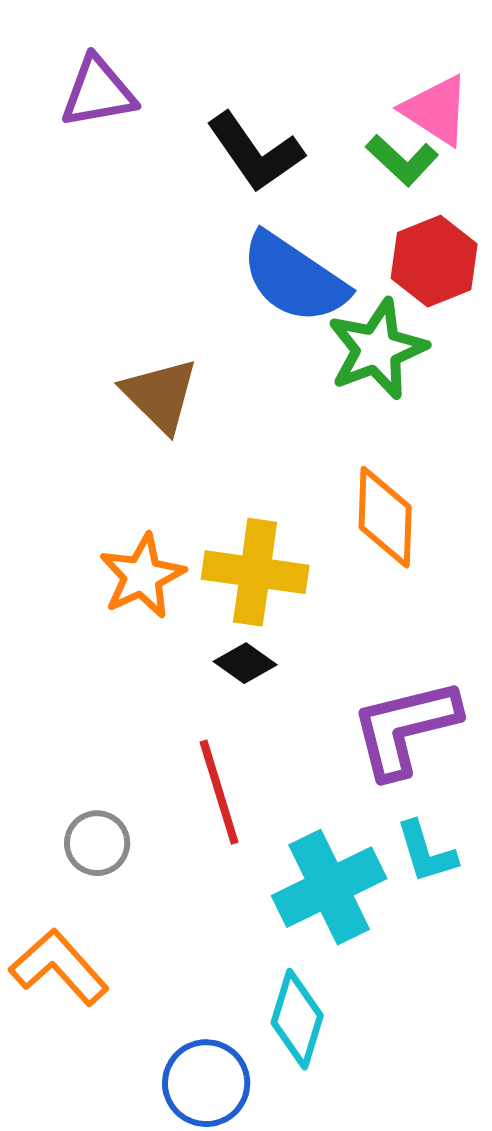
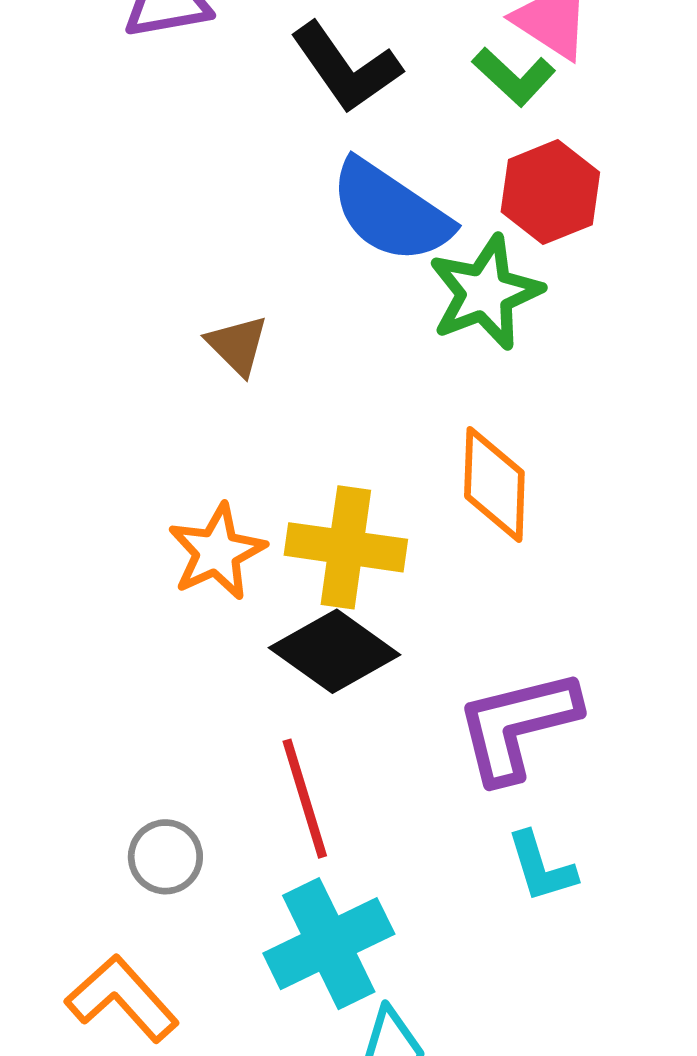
brown triangle: (160, 395) -> (237, 345), size x0.7
black diamond: (245, 663) -> (335, 651), size x1.8
cyan cross: (329, 887) -> (329, 944), moved

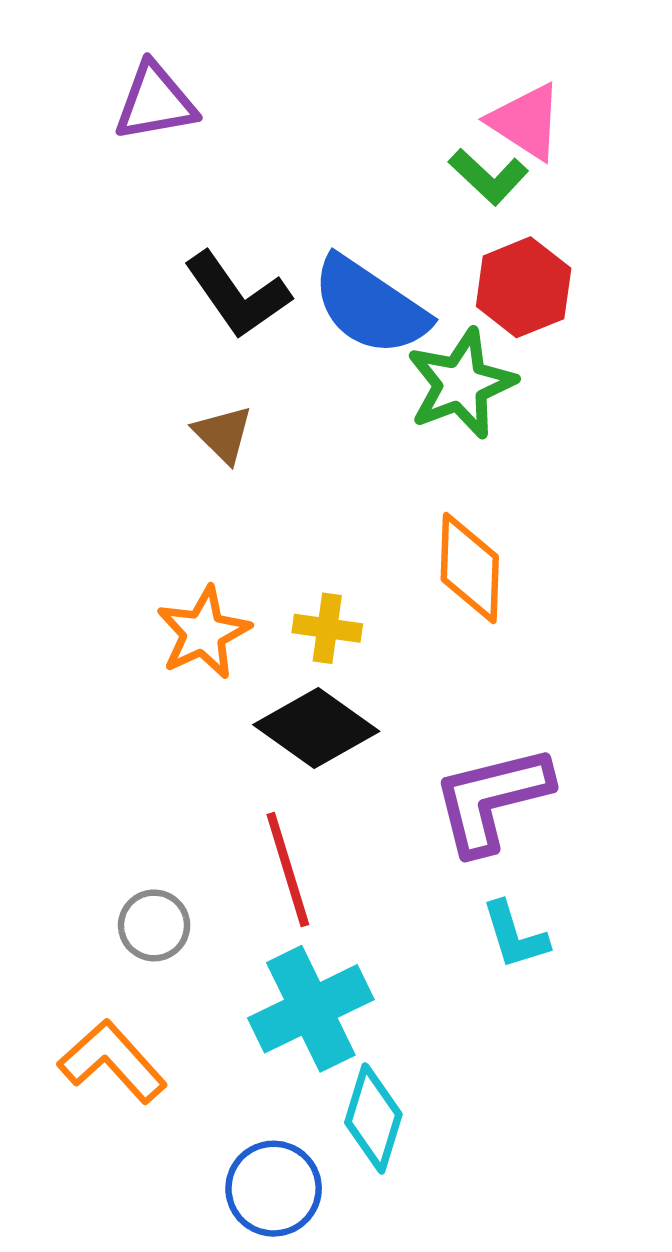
black L-shape: (346, 68) -> (237, 295), moved
yellow cross: (346, 547) -> (327, 628), size x0.6

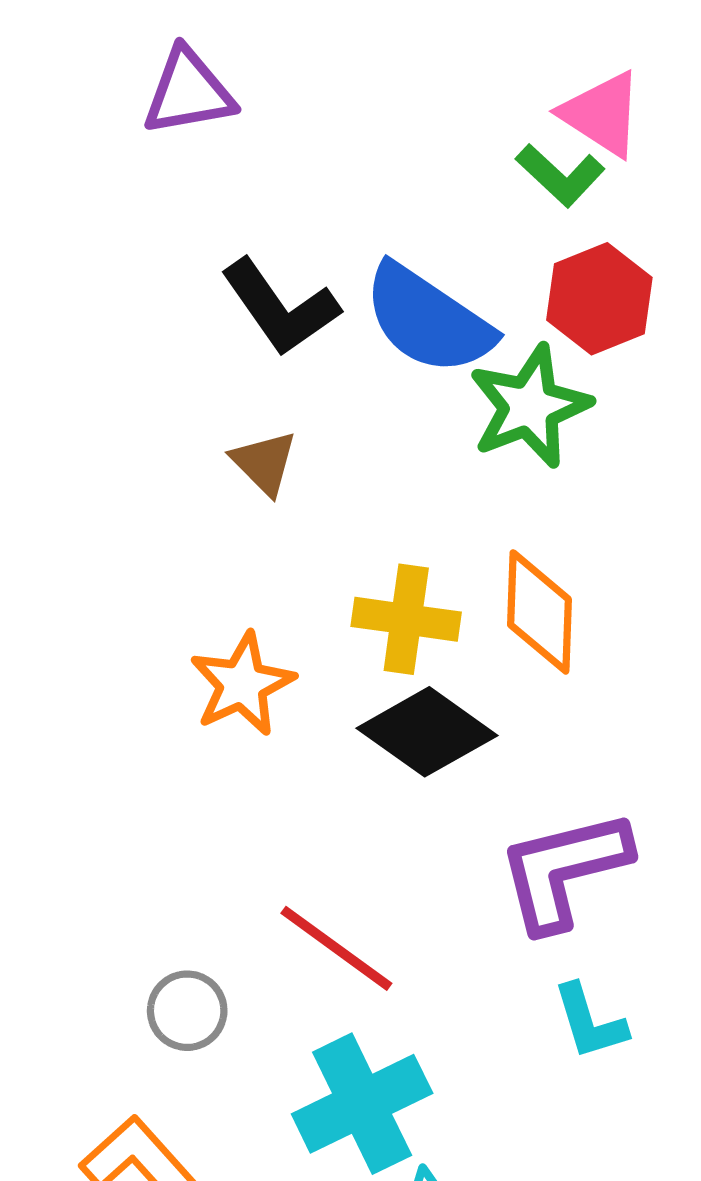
yellow cross: (327, 628) -> (406, 619), moved, size x1.4
black diamond: (316, 728) -> (427, 732), moved
red line: (288, 870) -> (336, 948), turned -37

